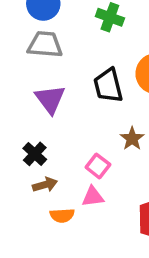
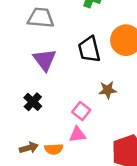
brown star: (132, 139) -> (108, 90), turned 30
brown arrow: (45, 185) -> (29, 148), moved

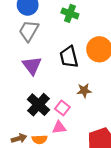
gray trapezoid: (41, 18) -> (29, 31), turned -65
black cross: (33, 102) -> (38, 105), moved, size x1.5

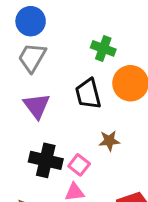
green cross: (70, 13) -> (103, 48), moved
black cross: (38, 105) -> (46, 160), turned -30

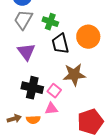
green cross: (103, 48) -> (50, 22), moved
brown star: (109, 141) -> (74, 75), size x1.6

